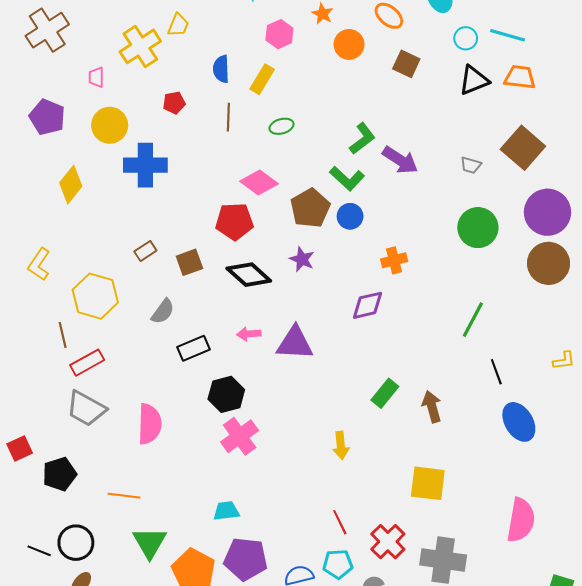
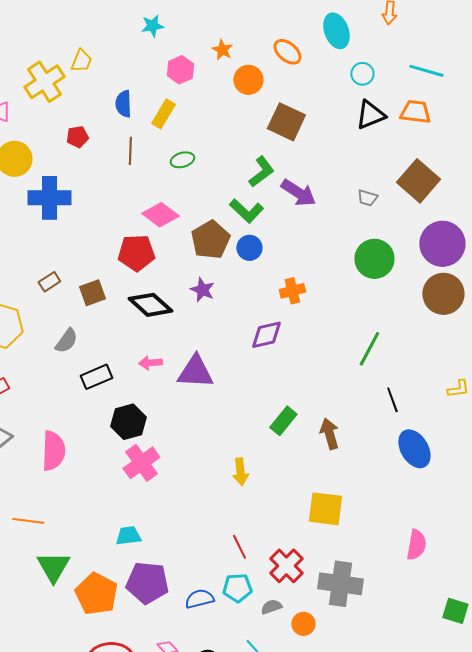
cyan line: (508, 35) -> (426, 71), moved
brown square: (406, 64) -> (286, 122), moved, size x1.4
pink semicircle: (521, 520) -> (416, 545), size x0.7

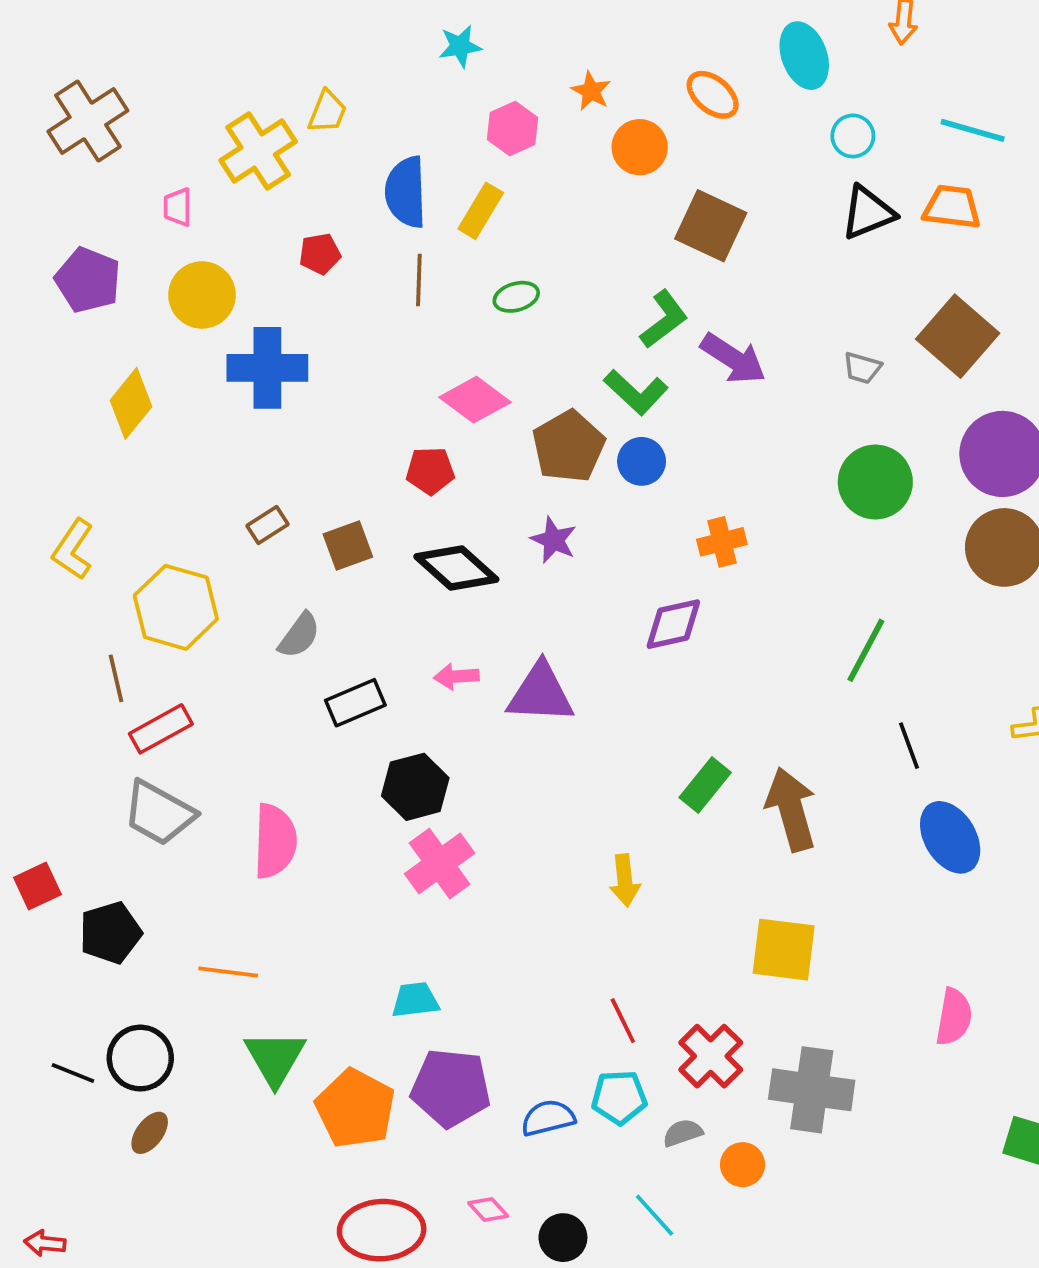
blue semicircle: (123, 104) -> (406, 192), size x1.4
red pentagon: (136, 253) -> (430, 471), size x0.7
brown arrow: (329, 434) -> (791, 809), size x1.4

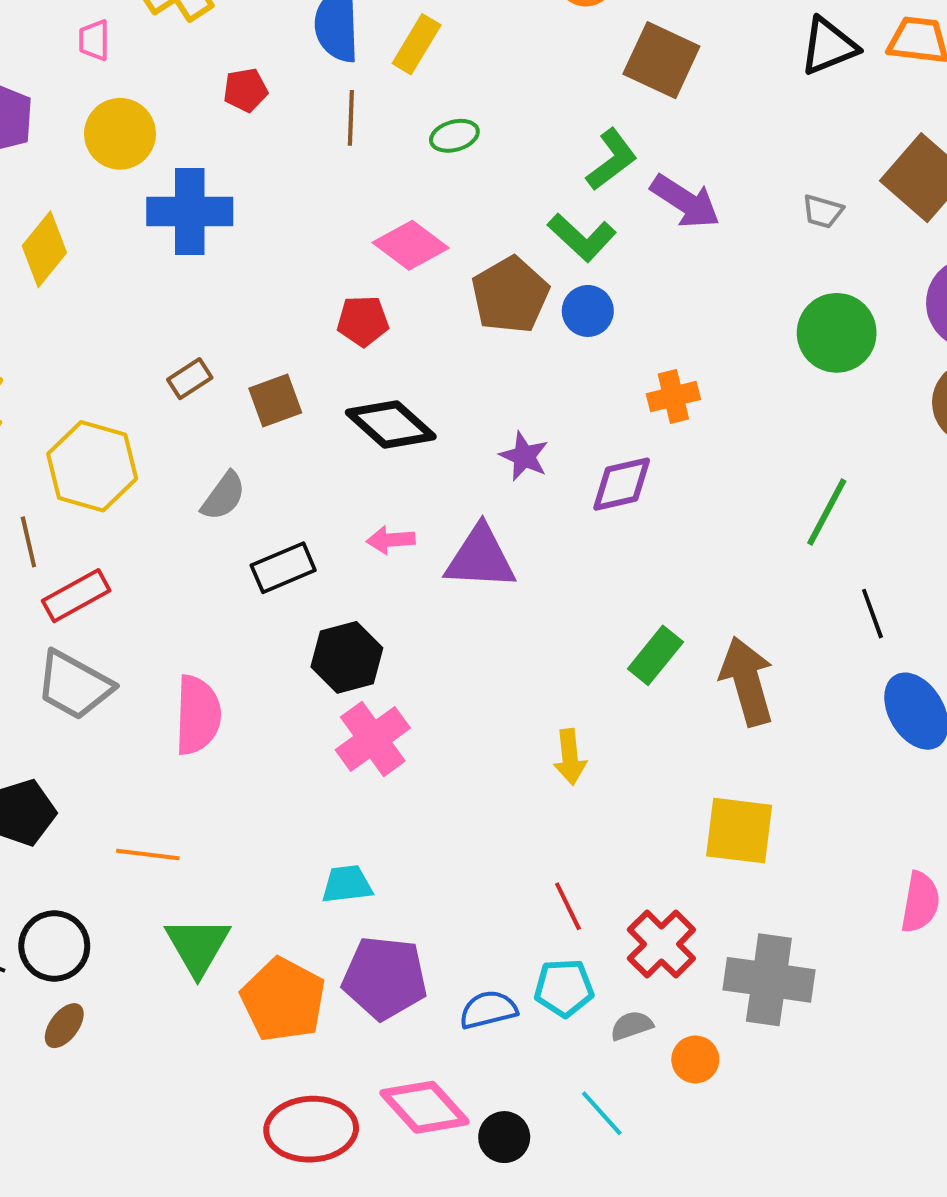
purple star: (554, 540) -> (524, 456), moved
pink diamond: (488, 1210) -> (425, 1107), size x2.0

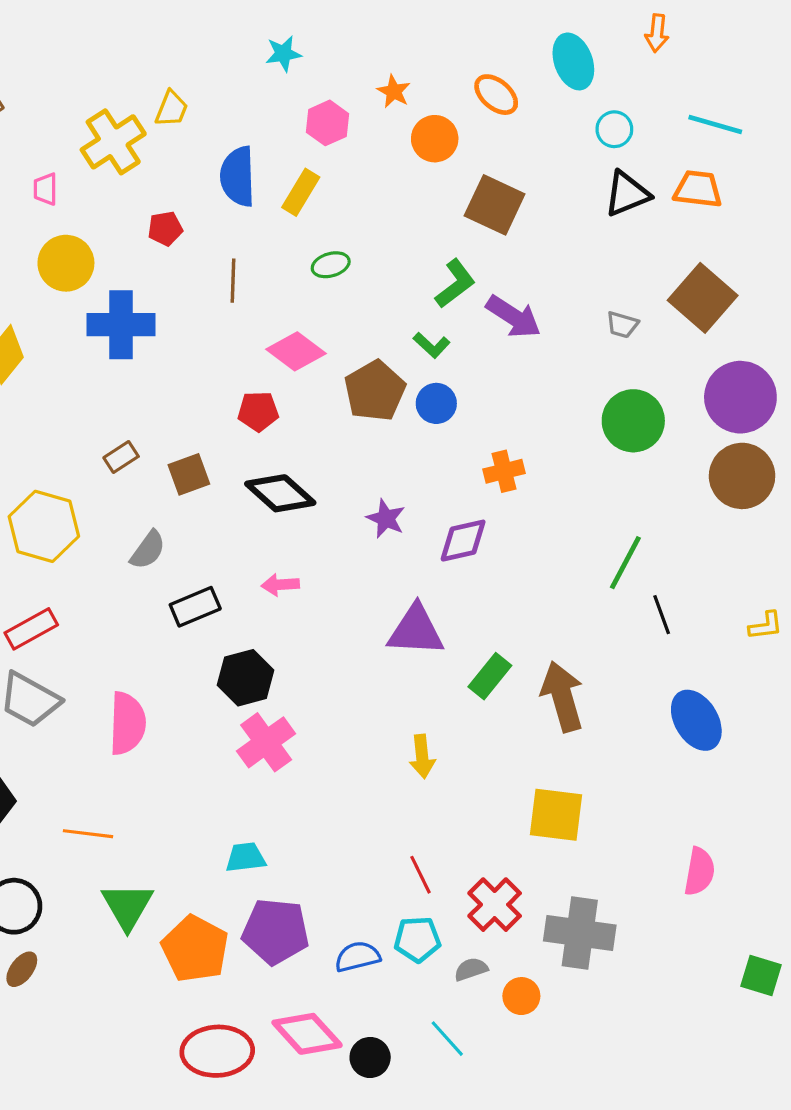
brown line: (351, 118) -> (233, 281), moved
green L-shape: (582, 237) -> (432, 345), size x0.7
purple triangle: (480, 558) -> (416, 630), moved
black line: (872, 614) -> (662, 615), moved

